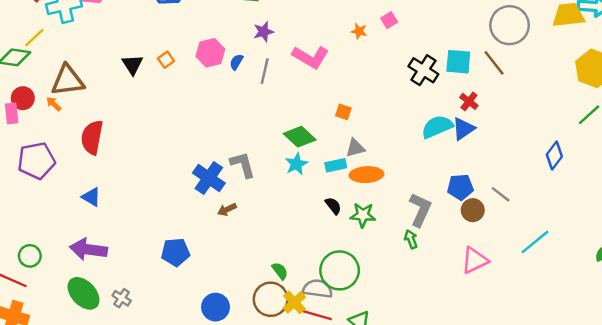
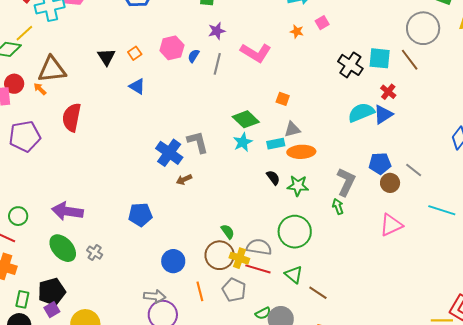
blue triangle: (91, 197) -> (137, 86), moved
cyan line: (535, 242) -> (442, 210), turned 56
green circle: (340, 270) -> (295, 232), moved
yellow cross: (294, 302) -> (239, 258), turned -30

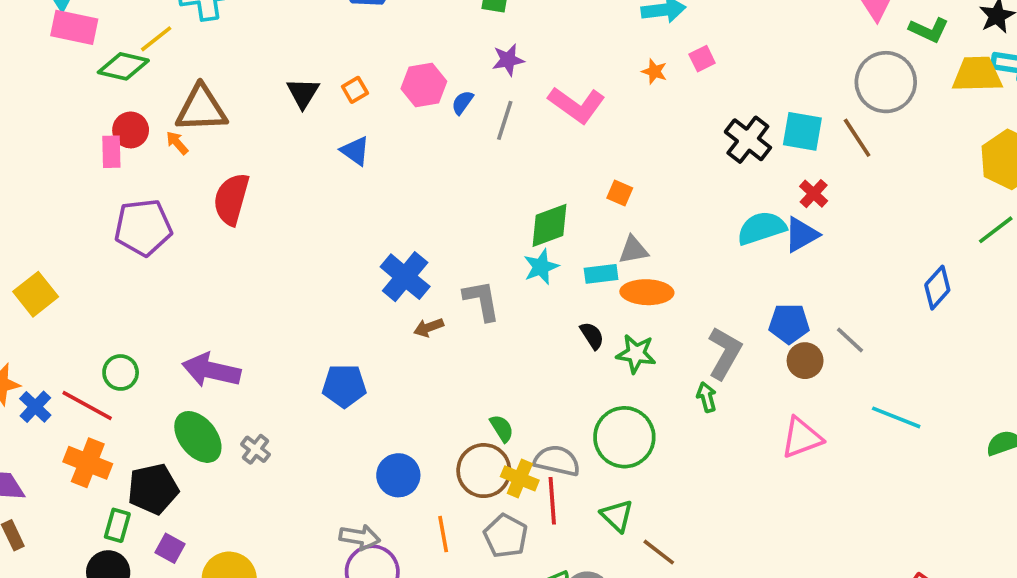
green diamond: (246, 119) -> (550, 225), turned -68
gray L-shape: (198, 142) -> (482, 300), moved
red line: (258, 269) -> (552, 501), turned 65
black pentagon: (52, 292) -> (153, 489), moved
purple square: (52, 310) -> (170, 548), turned -35

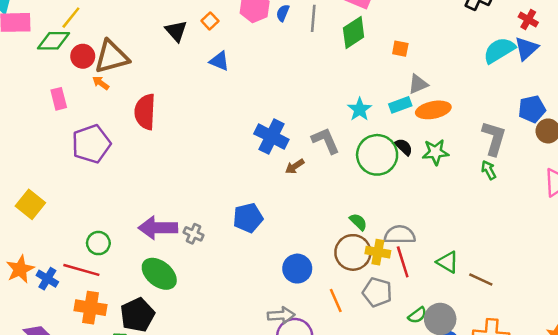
red circle: (131, 130) -> (83, 56), moved
green diamond: (550, 225) -> (354, 33), moved
green circle: (624, 437) -> (377, 155), moved
gray cross: (256, 449) -> (194, 234), moved

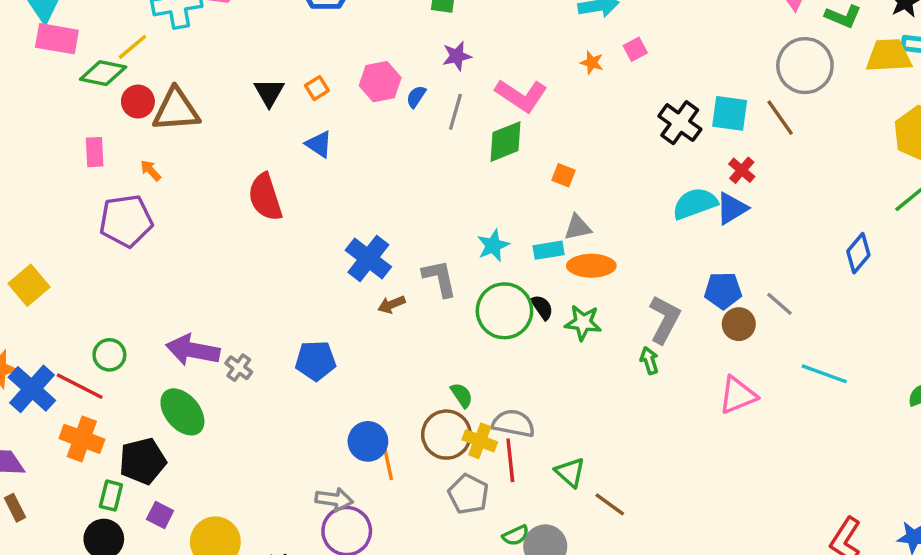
orange arrow: (101, 83) -> (151, 170), moved
red semicircle: (145, 112) -> (265, 197), moved, turned -32
blue cross: (47, 279) -> (32, 389), size x1.6
orange line: (336, 301) -> (388, 463), moved

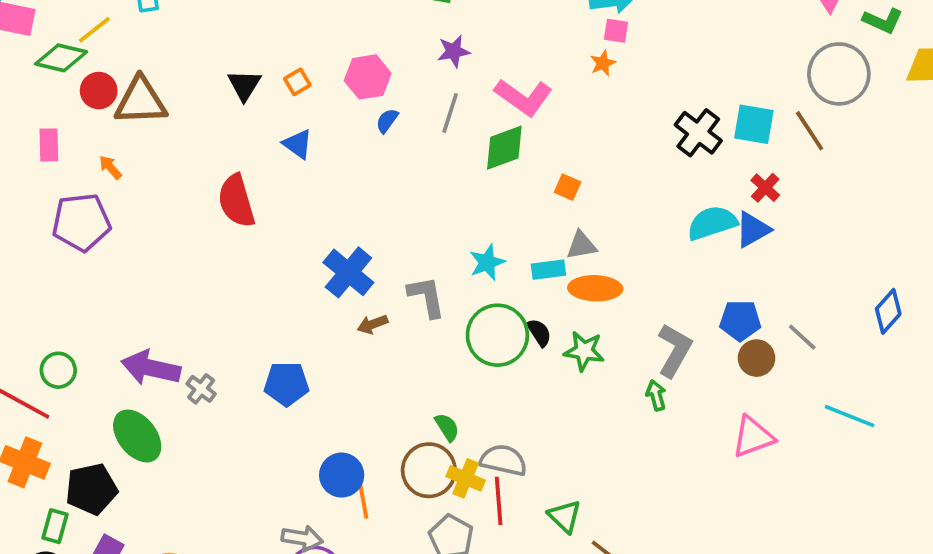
pink square: (635, 49) -> (616, 31), moved, turned 35
orange star: (592, 63) -> (603, 63), turned 30
blue semicircle: (416, 97) -> (387, 121), moved
blue diamond: (858, 253) -> (888, 311), moved

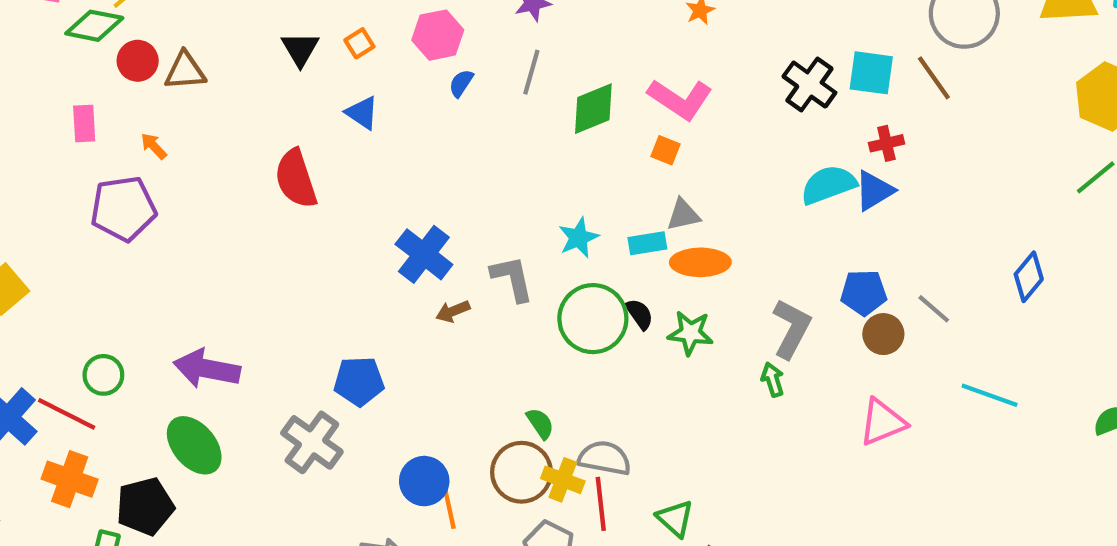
pink L-shape: (524, 97) -> (680, 99), moved
brown triangle: (141, 101) -> (185, 71), size x0.7
red cross: (765, 188) -> (886, 143), turned 36
gray cross: (201, 389) -> (312, 442), moved, size x1.8

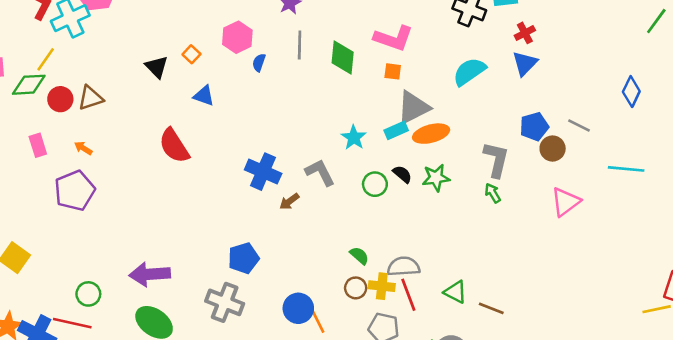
green diamond: (593, 109) -> (343, 57), turned -48
cyan semicircle: (828, 185) -> (469, 72), moved
gray triangle: (683, 215) -> (413, 108), size x1.6
green circle: (593, 319) -> (375, 184), size x0.6
brown circle: (521, 472) -> (356, 288), size x0.6

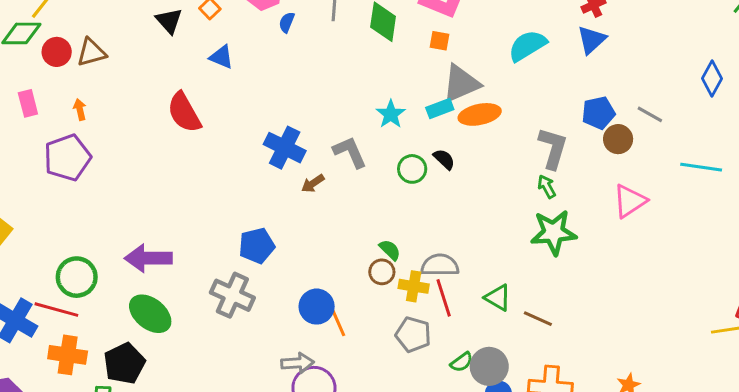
orange arrow: (83, 148) -> (80, 109), turned 42
green star: (436, 178) -> (554, 232), moved, size x1.4
brown circle: (356, 288) -> (382, 272), moved
green circle: (88, 294) -> (77, 277), size x1.4

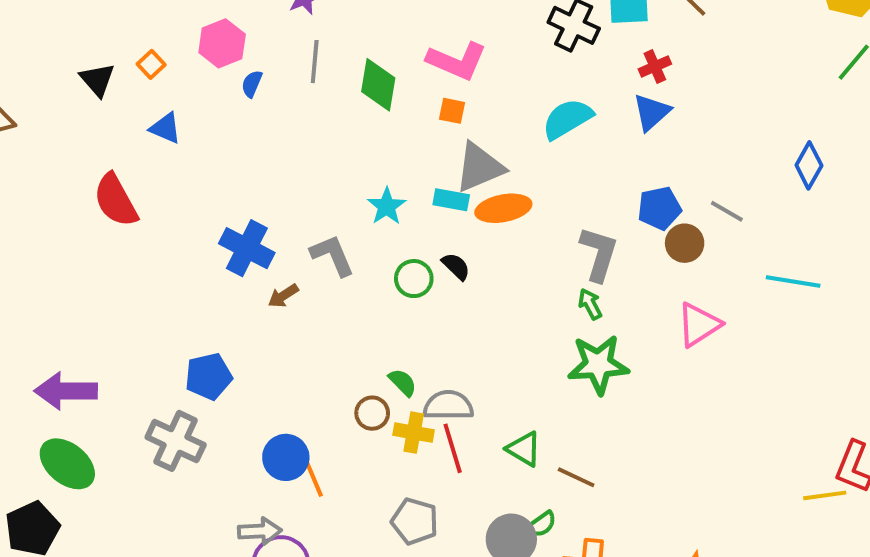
cyan rectangle: (440, 109) -> (451, 200), turned 30
green semicircle: (390, 250) -> (403, 382), moved
gray pentagon: (413, 335) -> (415, 521), moved
green semicircle: (462, 362) -> (541, 524), moved

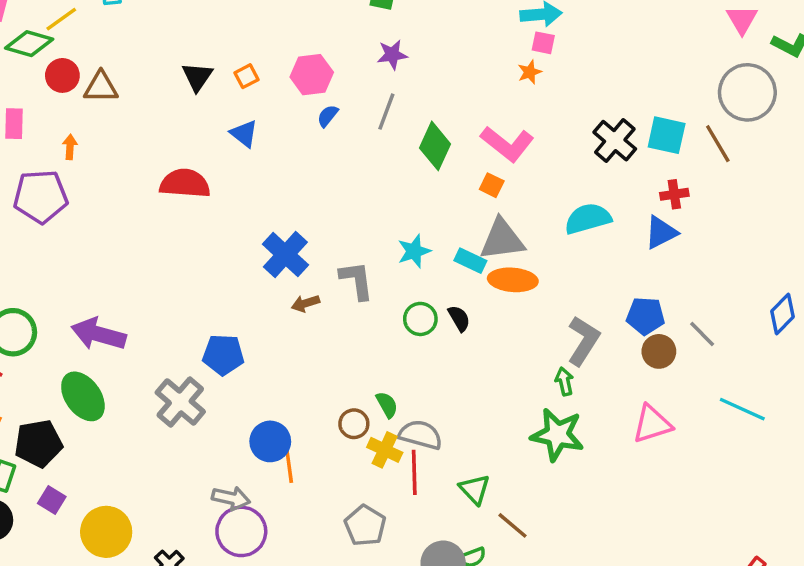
red semicircle: (116, 200) -> (185, 183), turned 108

